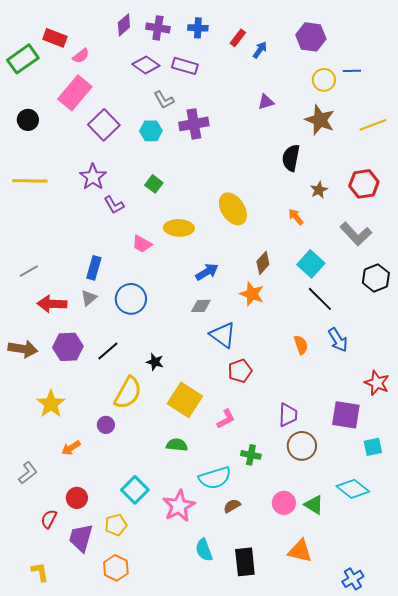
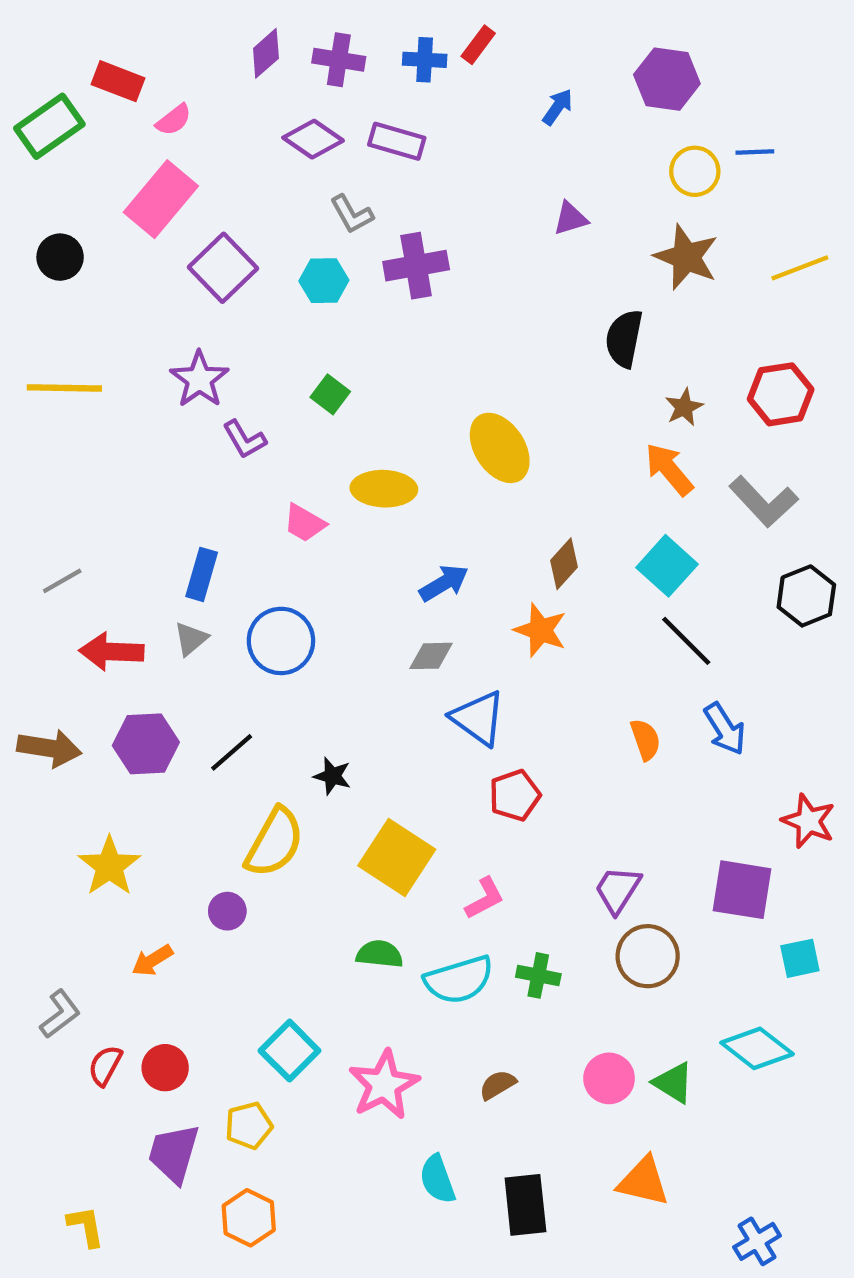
red rectangle: (238, 38) -> (478, 45), moved
orange arrow: (296, 217) -> (669, 469), moved, size x1.5
purple trapezoid: (288, 415) -> (618, 890), turned -150
cyan semicircle: (215, 478) -> (459, 980), moved
red semicircle: (49, 519) -> (105, 1066), moved

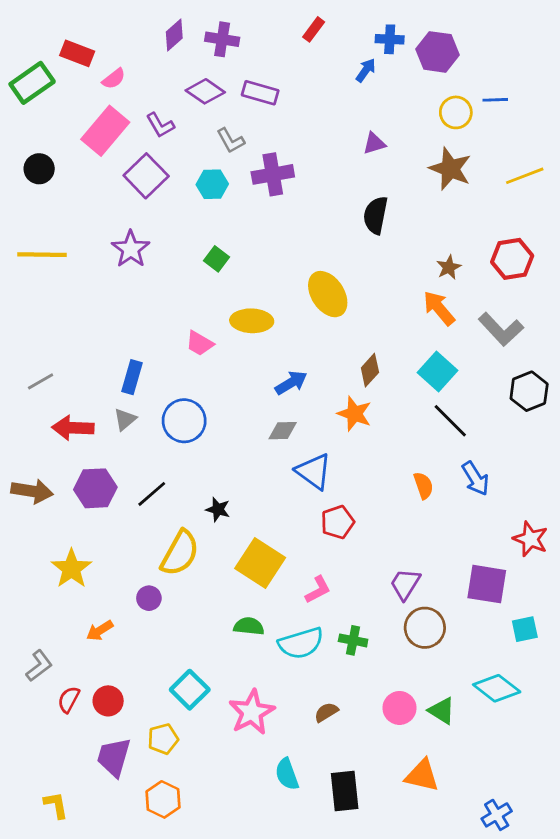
blue cross: (425, 60) -> (390, 39), moved
black semicircle: (624, 339) -> (376, 215), moved
purple L-shape: (244, 439) -> (160, 125), moved

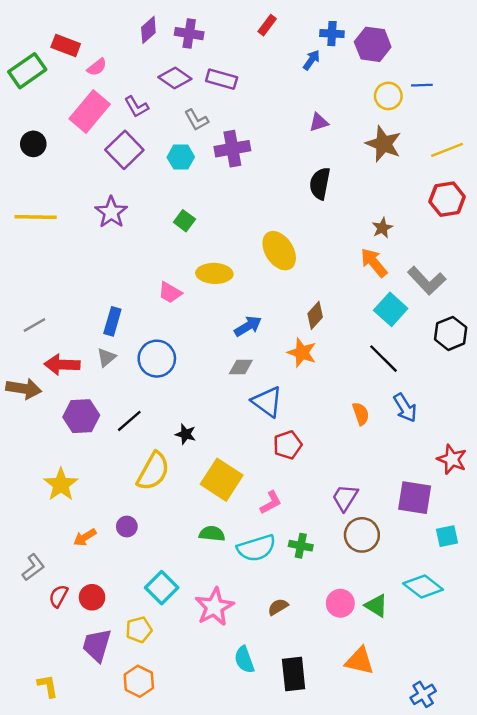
red hexagon: (512, 259) -> (447, 199), moved
cyan square: (438, 371) -> (391, 309), moved
brown arrow: (32, 491) -> (24, 389), moved
purple circle: (149, 598) -> (127, 526), moved

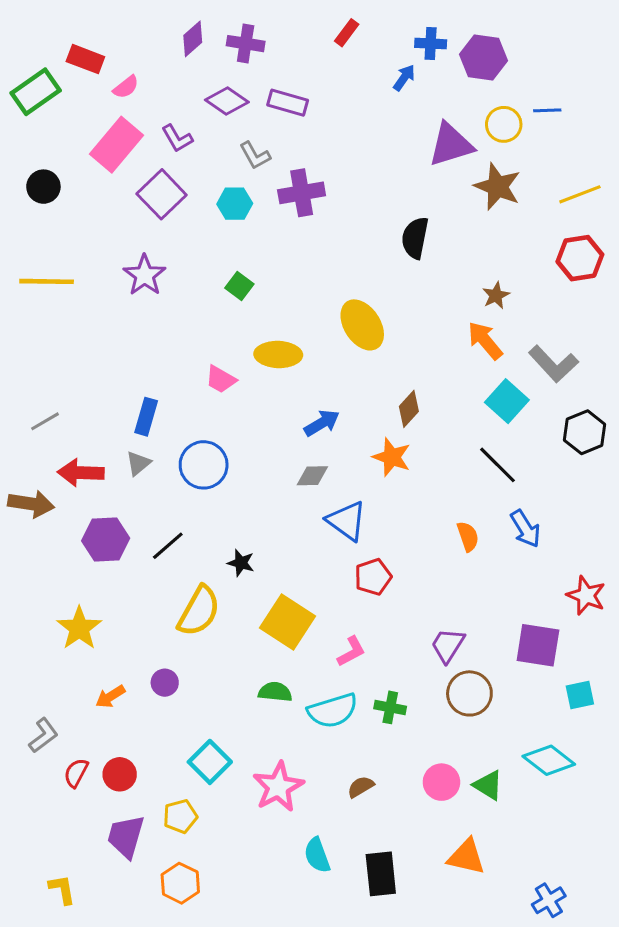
purple triangle: (319, 122) -> (451, 145), moved, size x1.8

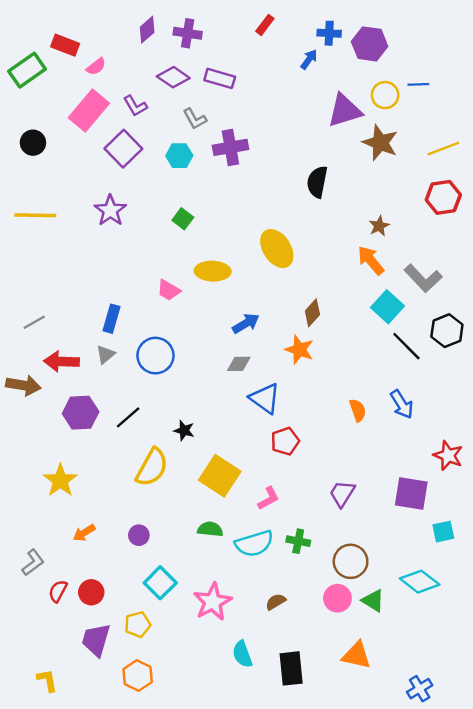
black line: (497, 465) -> (406, 346), moved
purple circle: (165, 683) -> (139, 535), moved
brown circle: (469, 693) -> (351, 561), moved

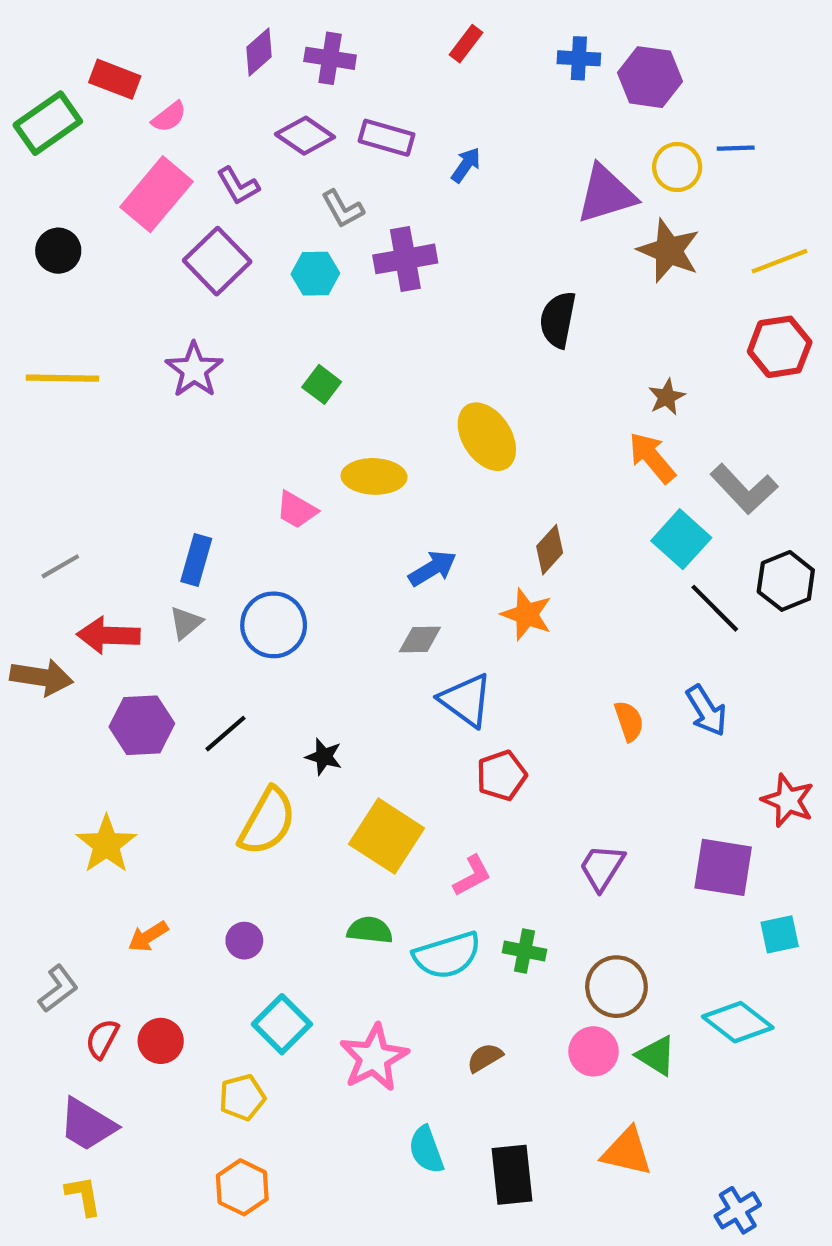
blue arrow: (309, 59) -> (466, 165), moved
purple trapezoid: (96, 640) -> (88, 1125), moved, turned -75

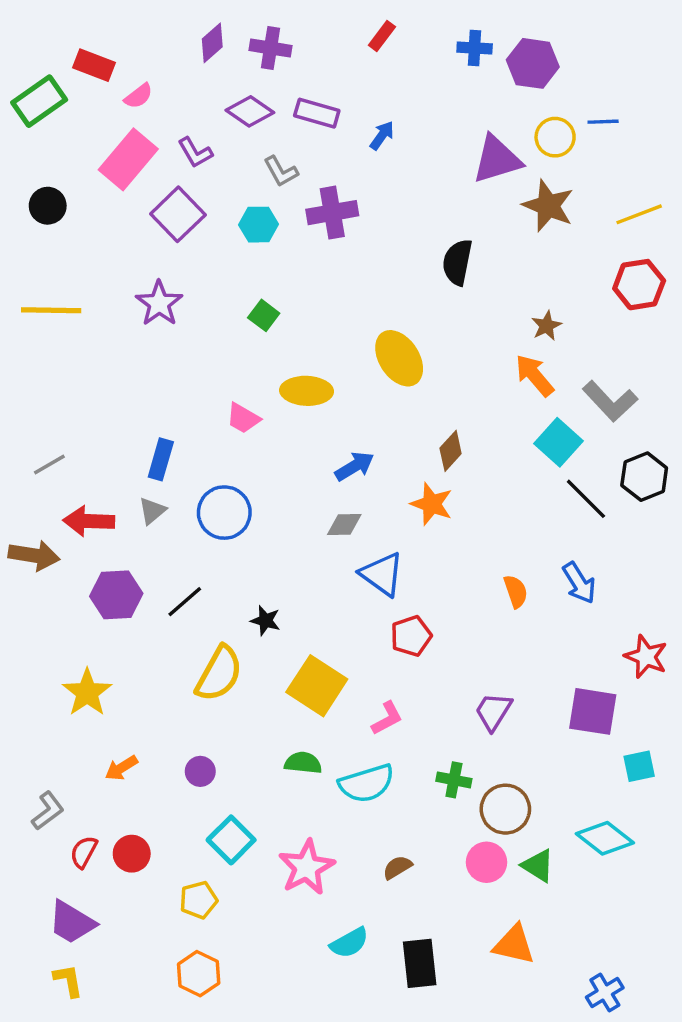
green cross: (524, 951) -> (454, 780), moved
cyan semicircle: (426, 1150) -> (349, 943), turned -99

